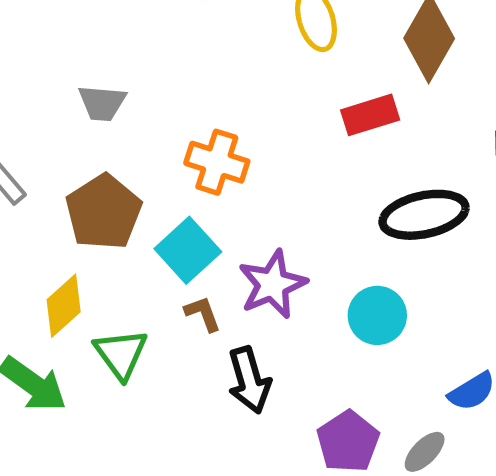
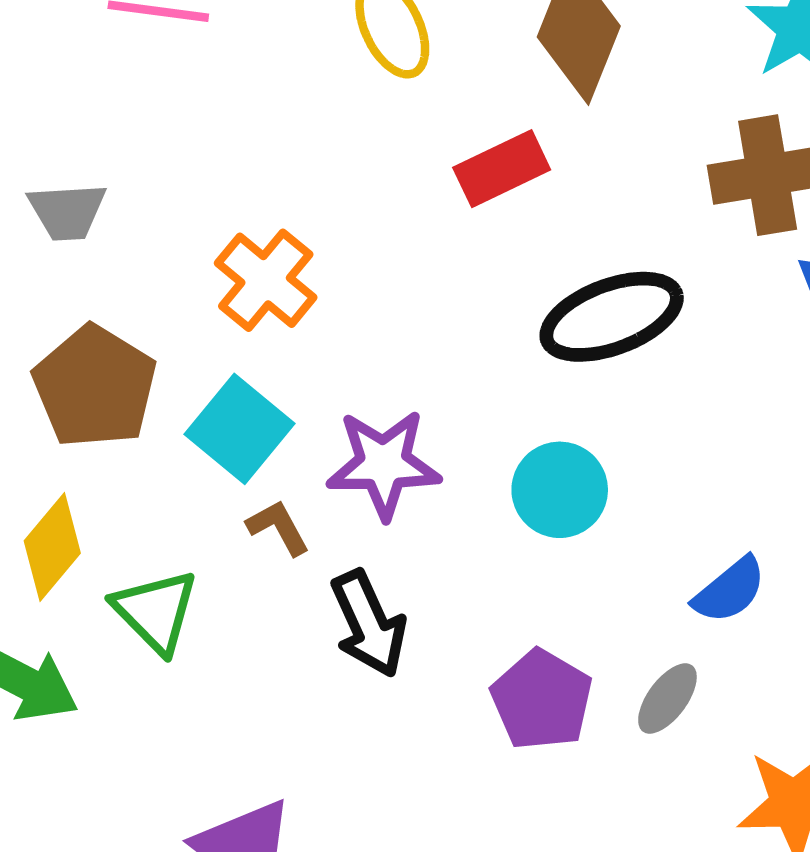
orange cross: (217, 162) -> (266, 280), turned 30
purple star: (272, 284) -> (384, 464), turned 30

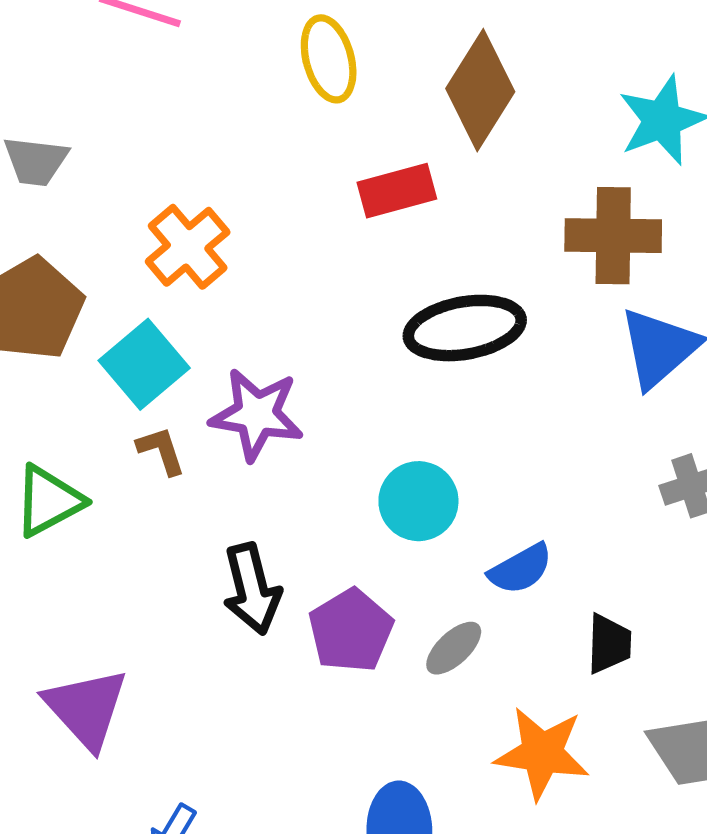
cyan circle: (560, 490) -> (418, 501), moved
green triangle: (156, 611) -> (49, 501), turned 36
black arrow: (369, 624) -> (252, 589), moved

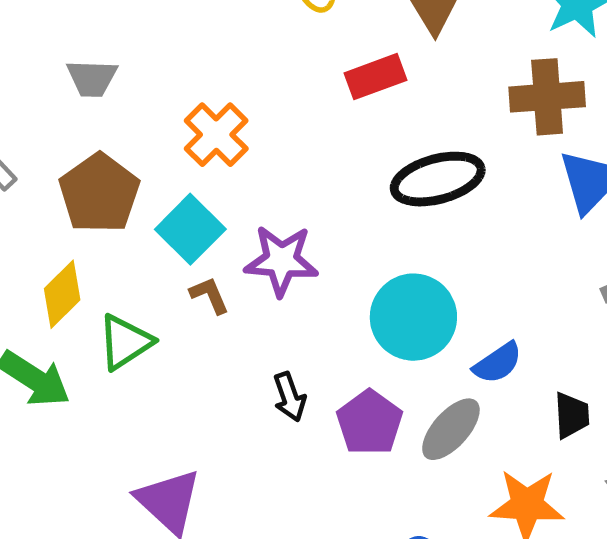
cyan circle: (418, 501) -> (413, 317), size x1.4
black arrow: (252, 589) -> (290, 397), size x0.7
gray ellipse: (454, 648) -> (451, 429), size x1.4

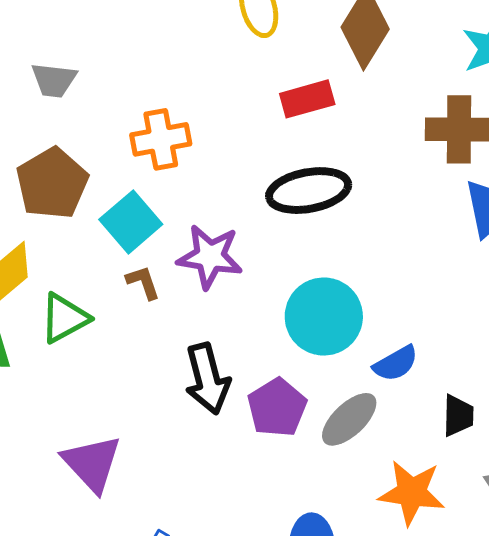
orange cross: (216, 135) -> (161, 139), turned 30
black ellipse: (438, 179) -> (309, 191), moved
black arrow: (290, 397) -> (207, 379), size x1.6

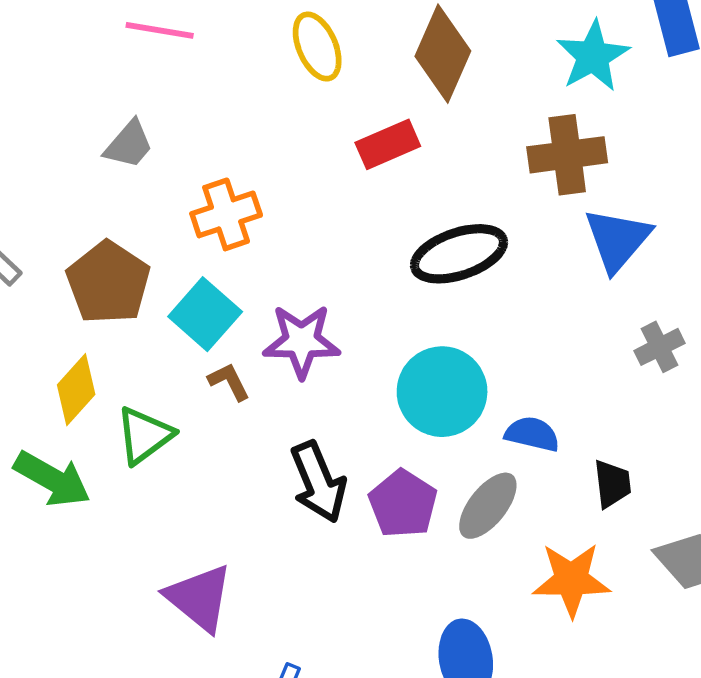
gray trapezoid: (54, 80) -> (129, 145), moved, turned -48
black ellipse: (309, 191) -> (459, 254), moved
blue semicircle: (396, 363) -> (532, 434), turned -129

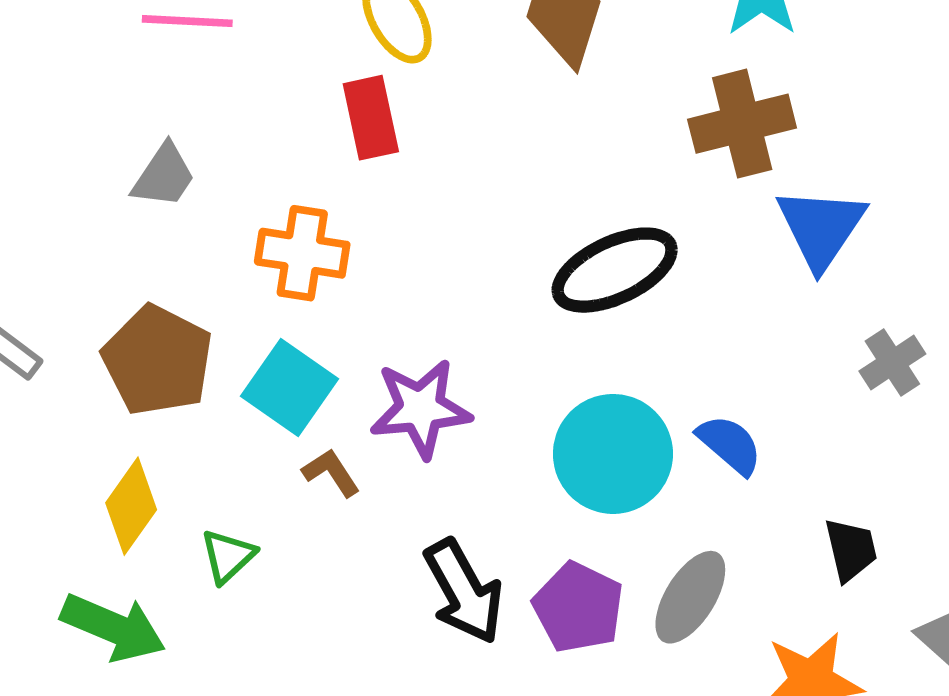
red rectangle: (388, 144) -> (371, 118), moved, turned -72
orange cross: (226, 214) -> (302, 253), turned 34
blue semicircle: (532, 434) -> (730, 445), moved, turned 34
green triangle: (144, 435) -> (228, 556), size x0.7

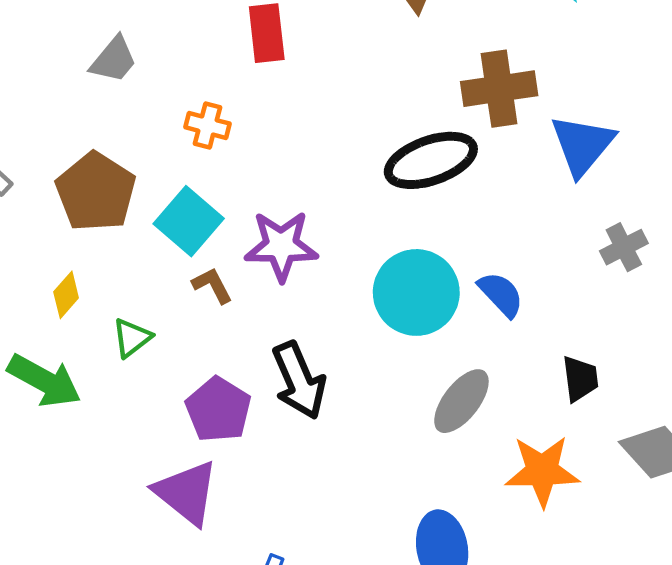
brown cross: (742, 124) -> (499, 89), moved
orange cross: (302, 253) -> (208, 125), size x0.7
yellow diamond: (131, 506) -> (66, 295), size x0.7
purple pentagon: (578, 607) -> (218, 410), moved

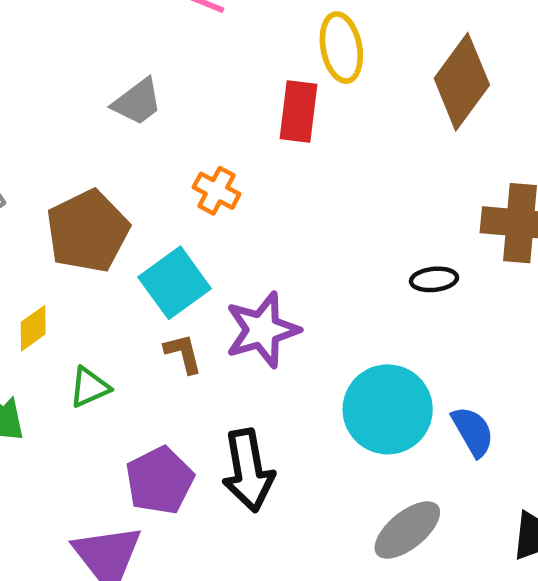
black ellipse: (431, 160) -> (434, 279), size x0.5
purple star: (281, 246) -> (262, 330), turned -30

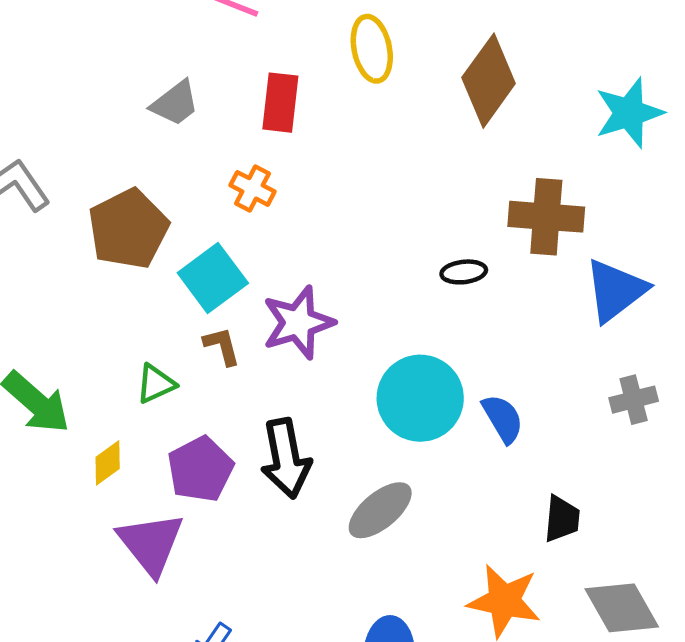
red rectangle: (298, 111) -> (280, 103), moved
yellow diamond: (33, 328) -> (108, 463), moved
green triangle: (89, 387) -> (156, 384), moved
gray ellipse: (407, 530) -> (380, 510), moved

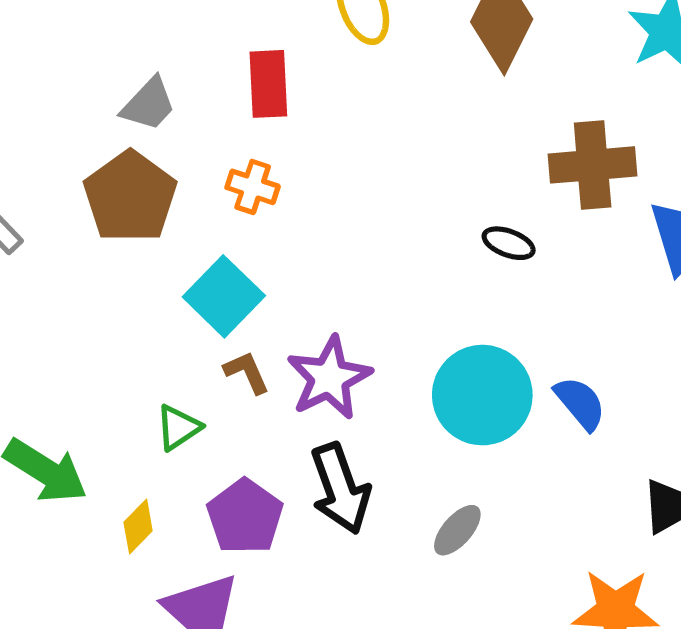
brown pentagon: (128, 229) -> (130, 197), moved
black ellipse: (464, 272) -> (509, 243), turned 36
purple star: (298, 323) -> (329, 378), moved
gray ellipse: (380, 510) -> (457, 530), size x0.7

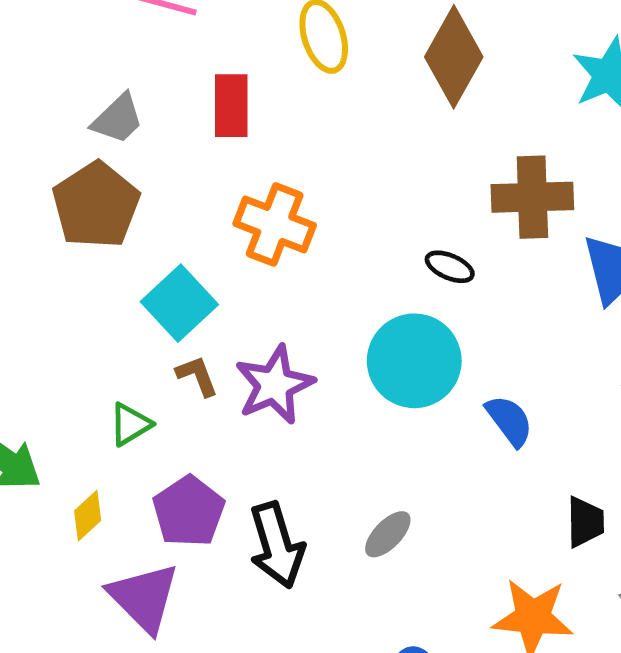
orange cross: (253, 187) -> (275, 224), moved, size x1.6
cyan circle: (482, 395) -> (414, 361), moved
black arrow: (340, 489) -> (277, 545), moved

